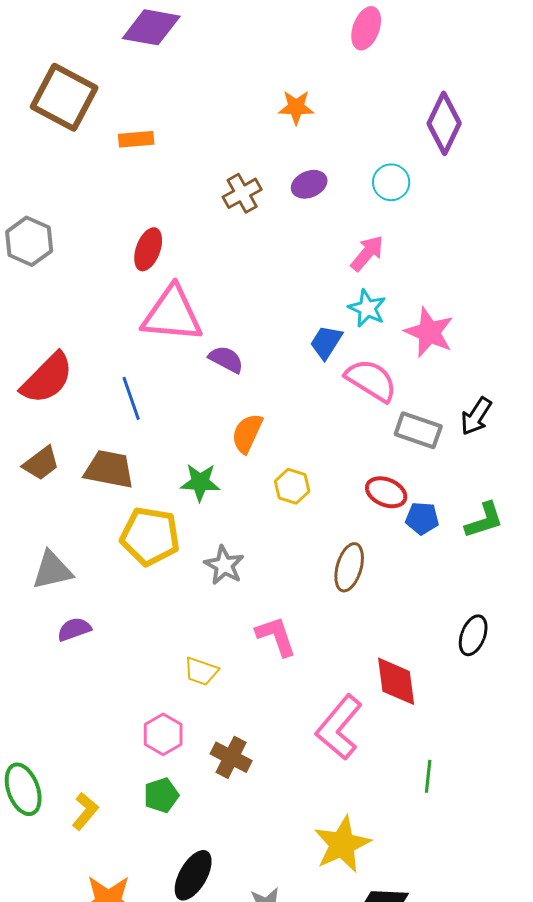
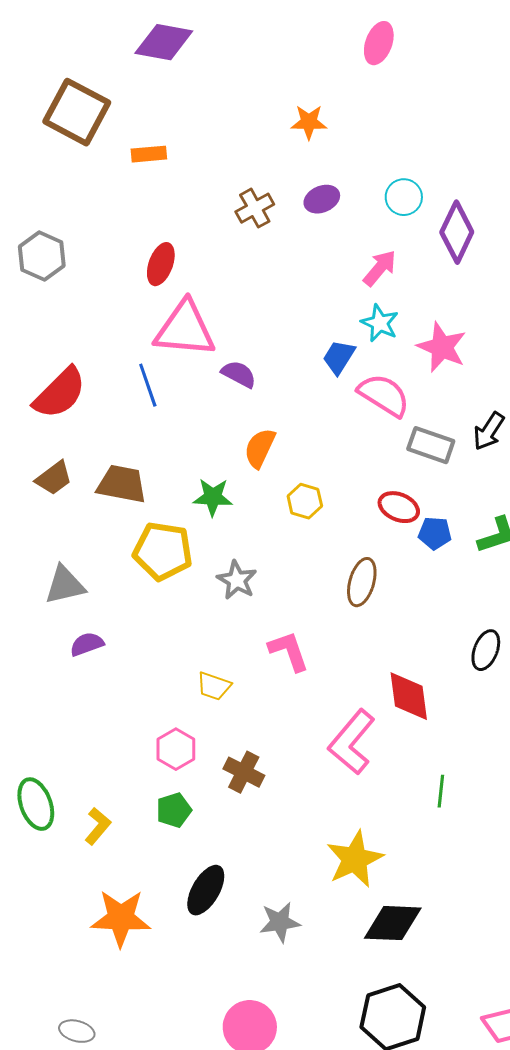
purple diamond: (444, 123) -> (457, 232), moved
blue line: (131, 398) -> (148, 385), moved

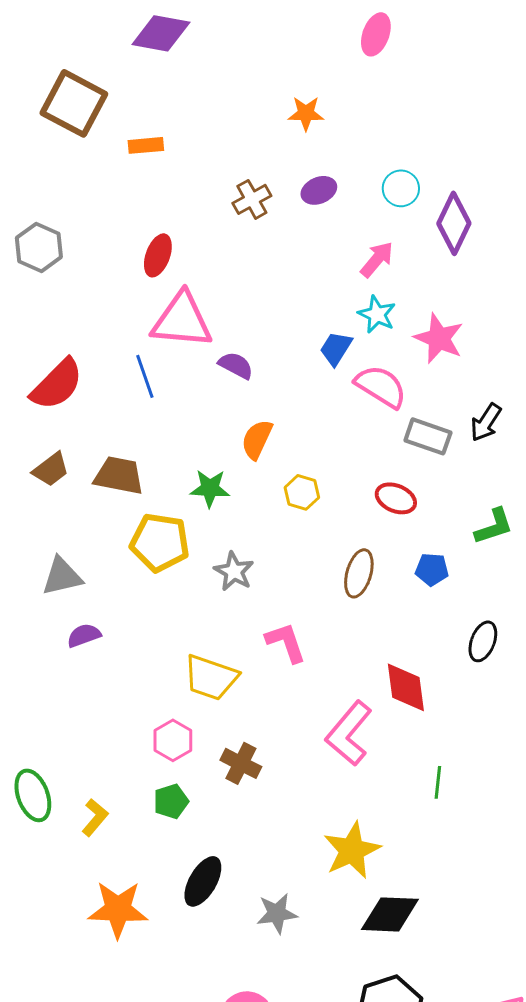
blue pentagon: (435, 533) -> (432, 569), moved
yellow trapezoid: (214, 686) -> (211, 677), size x1.6

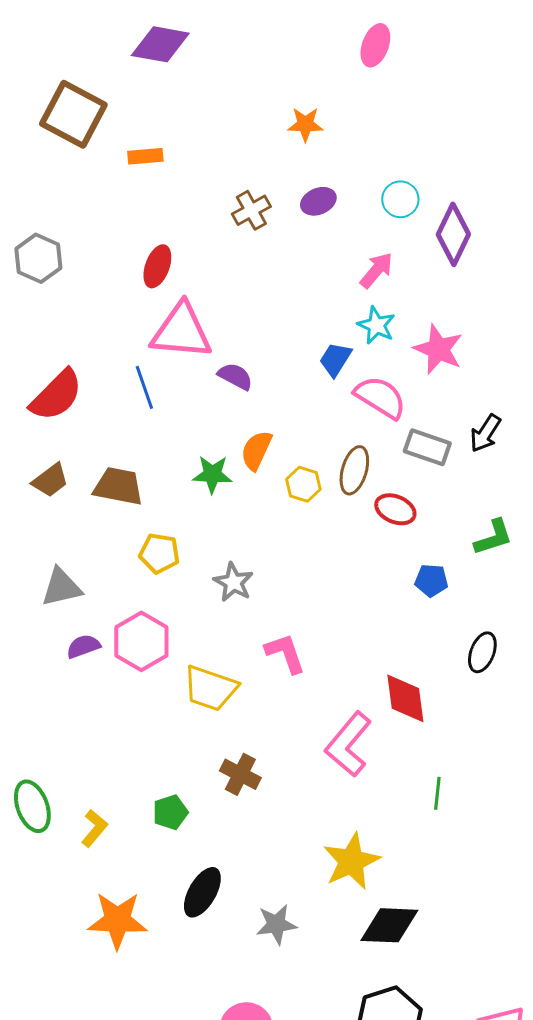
green star: (210, 488) -> (212, 474), moved
yellow hexagon: (302, 492) -> (303, 484), moved
yellow pentagon: (160, 542) -> (159, 553), size x0.7
brown ellipse: (359, 573) -> (354, 470), moved
pink hexagon: (173, 740) -> (141, 641), moved, size x1.4

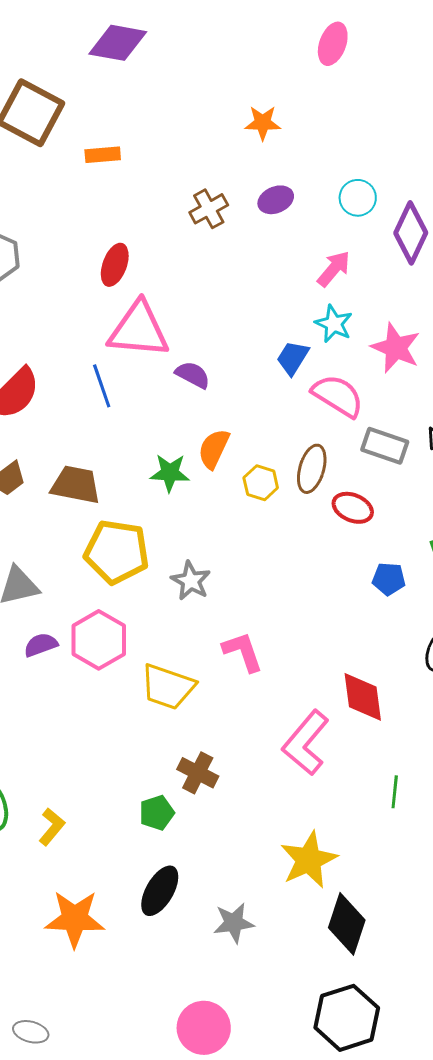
yellow pentagon: (159, 553) -> (117, 552), size x1.6
green pentagon: (170, 812) -> (157, 813), moved
black diamond: (389, 925) -> (347, 924), turned -74

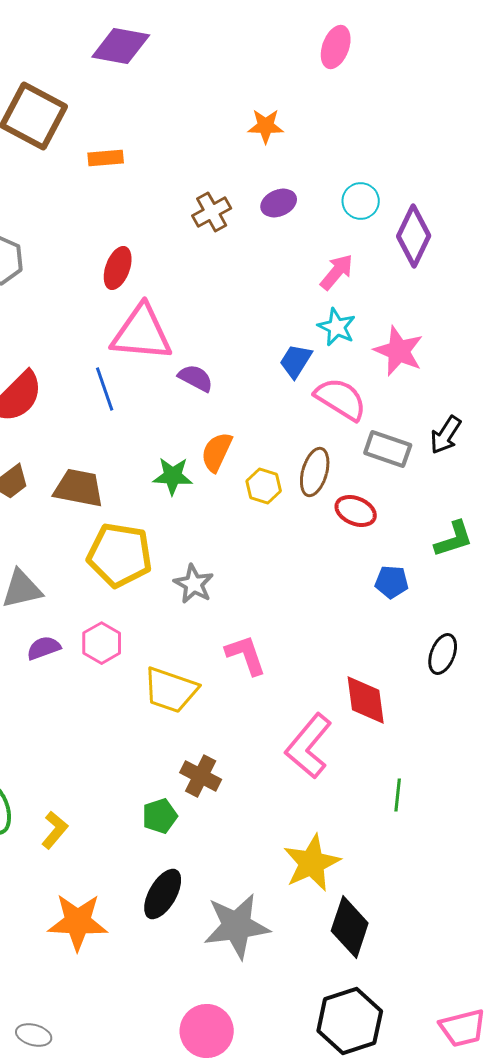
pink hexagon: (99, 640) -> (102, 643), size x0.7
gray star: (234, 923) -> (237, 926), size x1.6

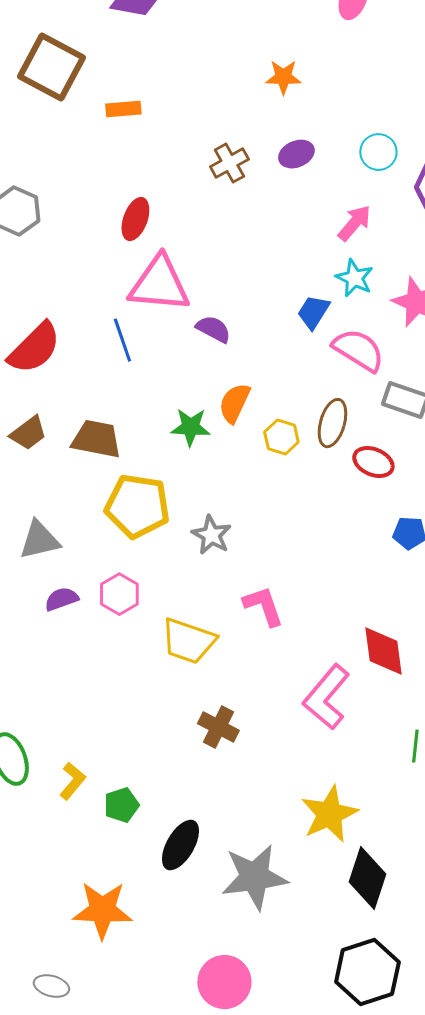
green pentagon: (160, 816) -> (121, 805), moved
orange star: (78, 922) -> (102, 910), moved

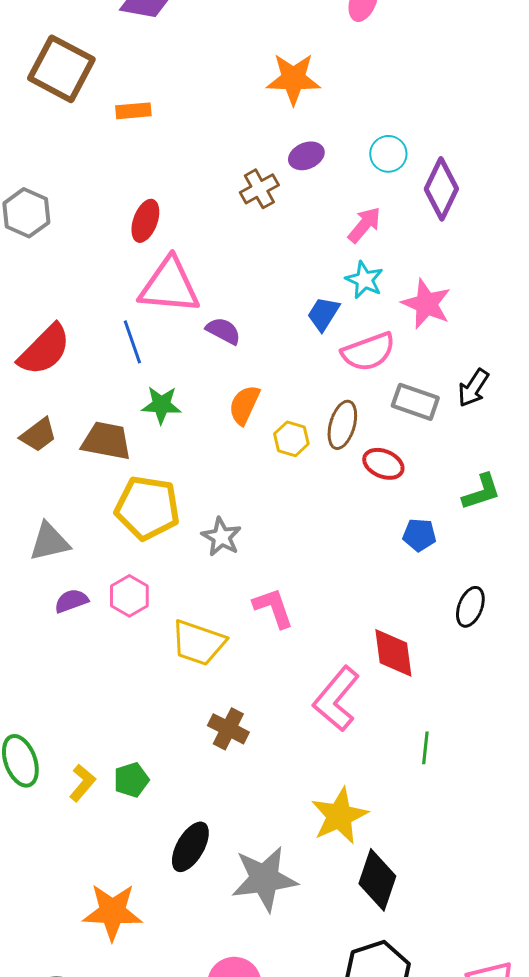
orange star: (283, 77) -> (293, 79), size x1.5
brown cross: (229, 163) -> (259, 189), moved
pink semicircle: (358, 350) -> (368, 352), turned 128
green star: (190, 427) -> (161, 405), moved
green pentagon: (121, 805) -> (131, 780), moved

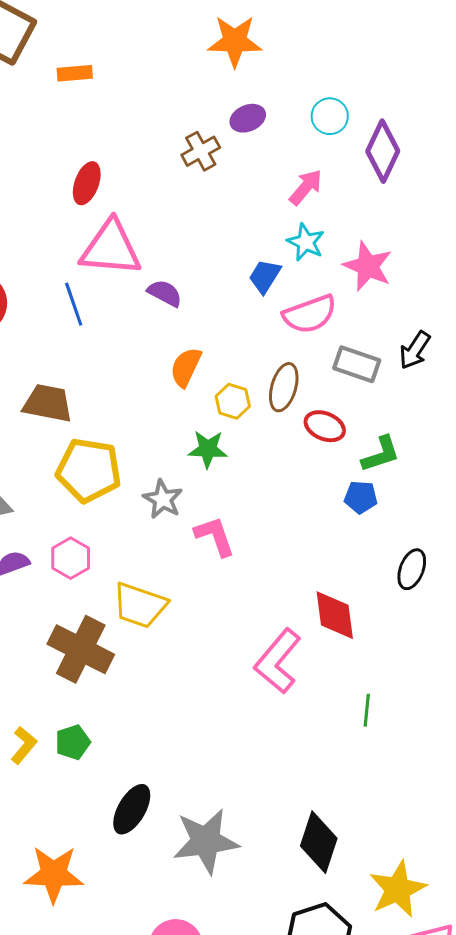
green star: (161, 405) -> (208, 449), moved
green L-shape: (481, 492) -> (381, 454), moved
pink L-shape: (273, 608) -> (215, 536), moved
brown cross: (228, 729) -> (81, 649), moved, size x1.6
yellow star: (339, 816) -> (398, 889), moved

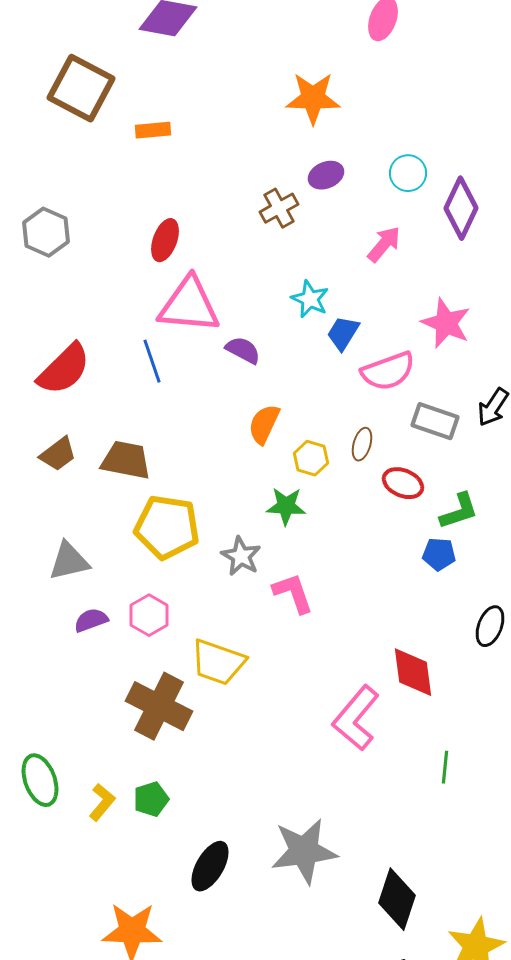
cyan star: (306, 242) -> (310, 299), moved
brown ellipse: (284, 387) -> (362, 444), size x0.7
gray star: (206, 841) -> (304, 851), moved

